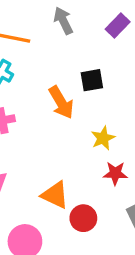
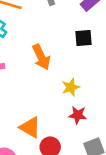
black square: (92, 80) -> (83, 38), moved

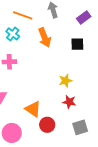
orange arrow: (41, 57) -> (45, 38), moved

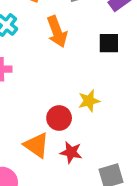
red star: (69, 102) -> (71, 152), moved
red circle: (47, 125) -> (59, 118), moved

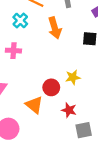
red star: (71, 152) -> (69, 110), moved

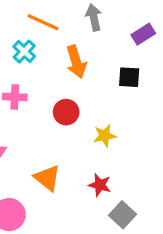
red circle: (51, 87) -> (66, 112), moved
gray square: (84, 130) -> (122, 215), turned -35

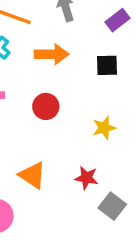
orange arrow: (76, 62) -> (52, 54), turned -68
yellow star: (105, 136) -> (104, 128), moved

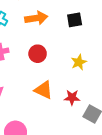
orange triangle: (32, 175) -> (44, 90), moved

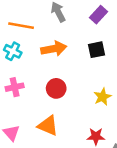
orange triangle: (44, 90) -> (48, 126), moved

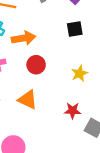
orange arrow: (54, 49) -> (24, 38), moved

